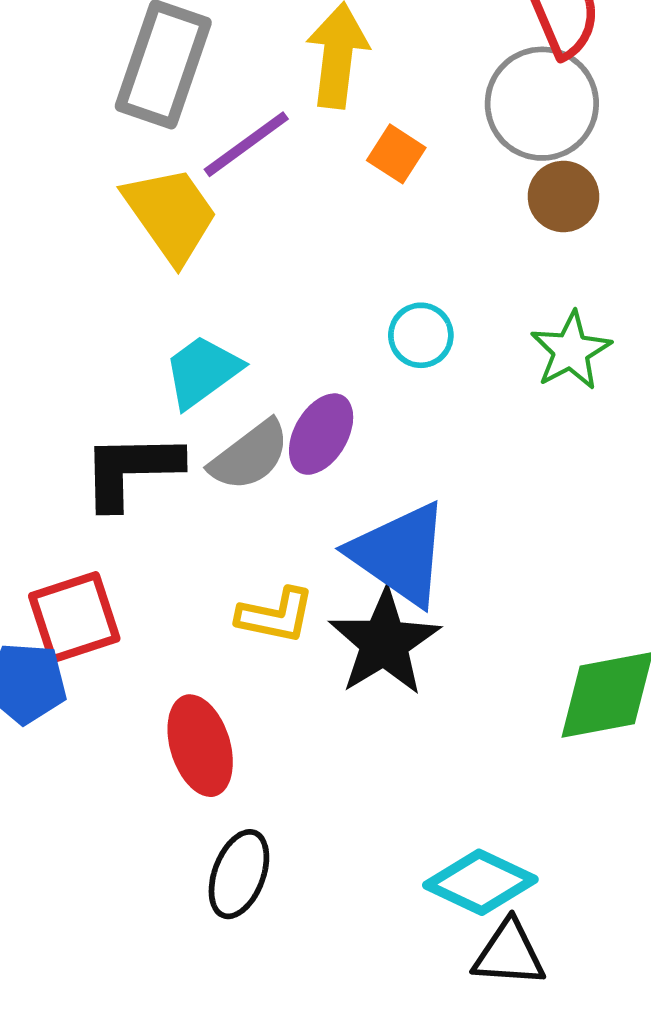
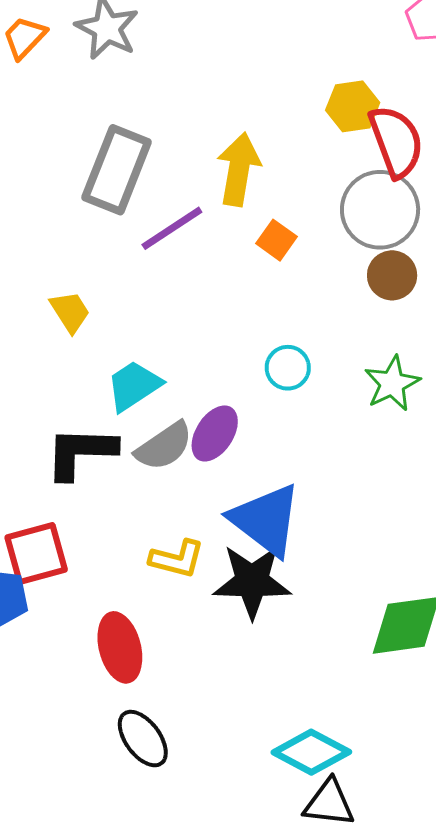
yellow trapezoid: (171, 214) -> (70, 312), moved, size x0.6
black star: (384, 642) -> (252, 581), turned 30
black ellipse: (239, 874) -> (143, 739), turned -60

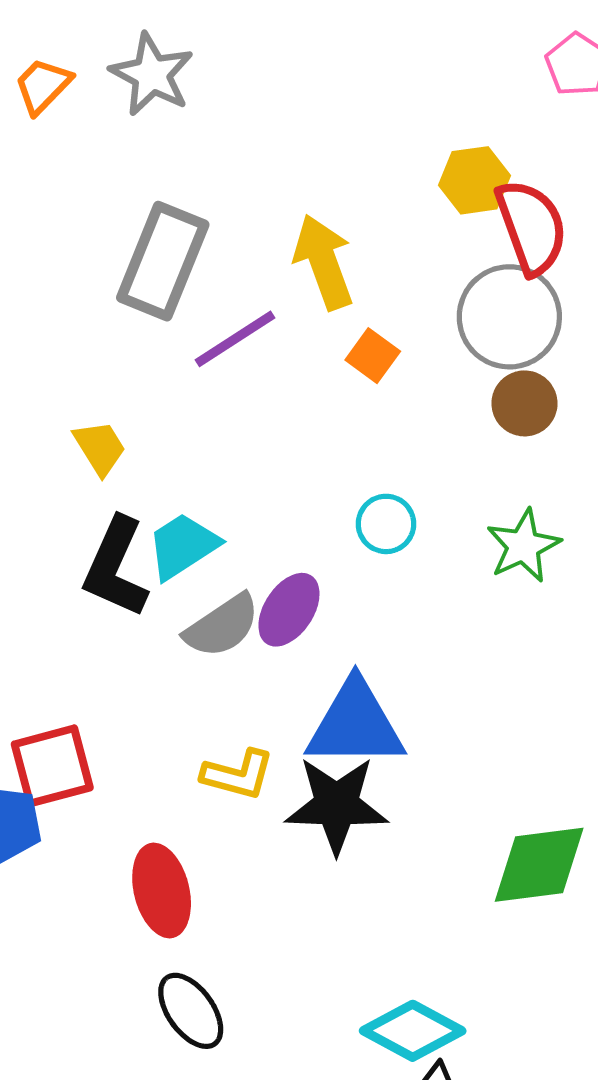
yellow arrow: (239, 169) -> (324, 262), turned -30
black L-shape: (81, 452) -> (116, 567), moved, turned -68
blue triangle: (266, 520) -> (355, 724), turned -38

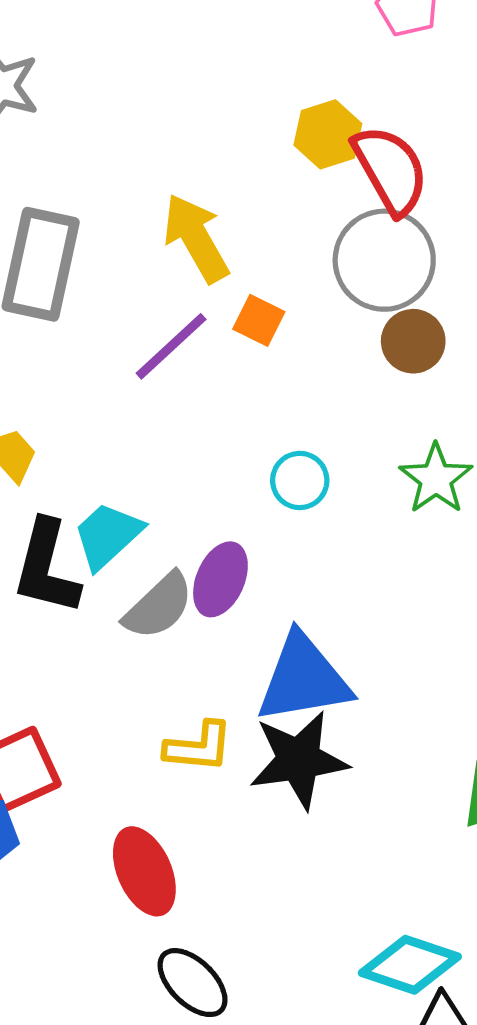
purple line: (235, 339) -> (171, 346), moved

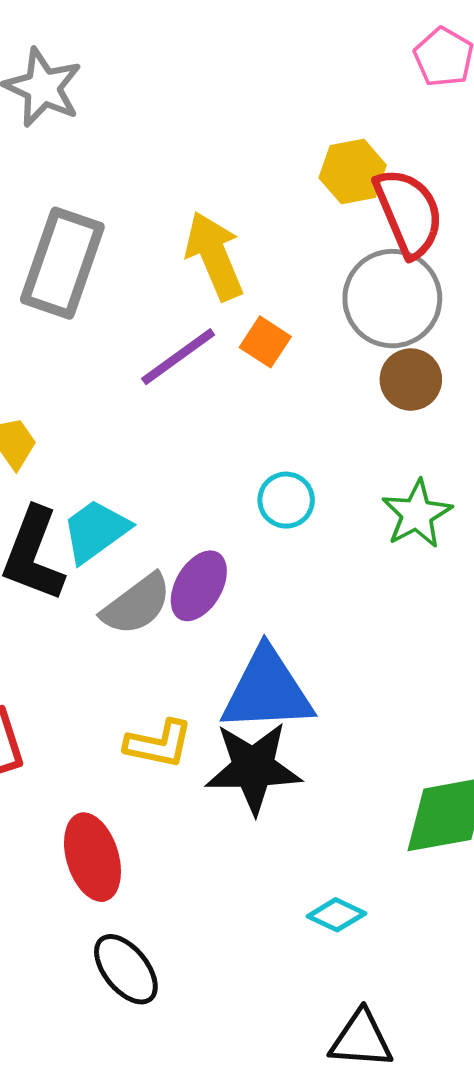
cyan diamond: (410, 965) -> (336, 915), moved, size x0.6

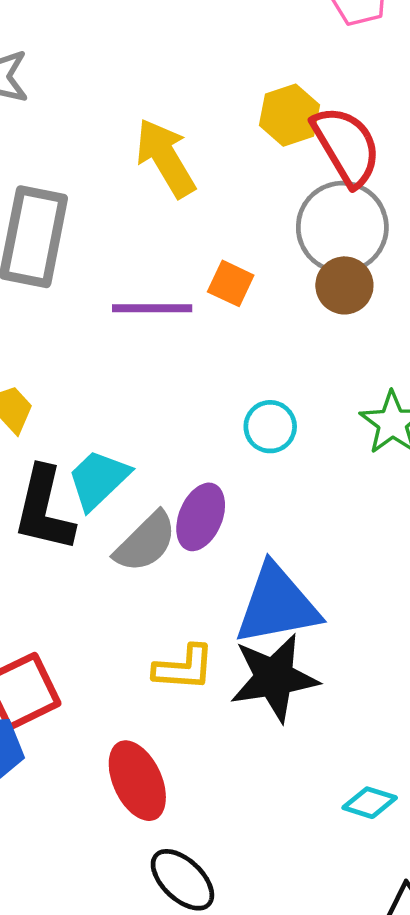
yellow arrow: (214, 256) -> (165, 158), moved
purple line: (178, 357) -> (152, 308), turned 44
brown circle: (411, 380) -> (344, 285), moved

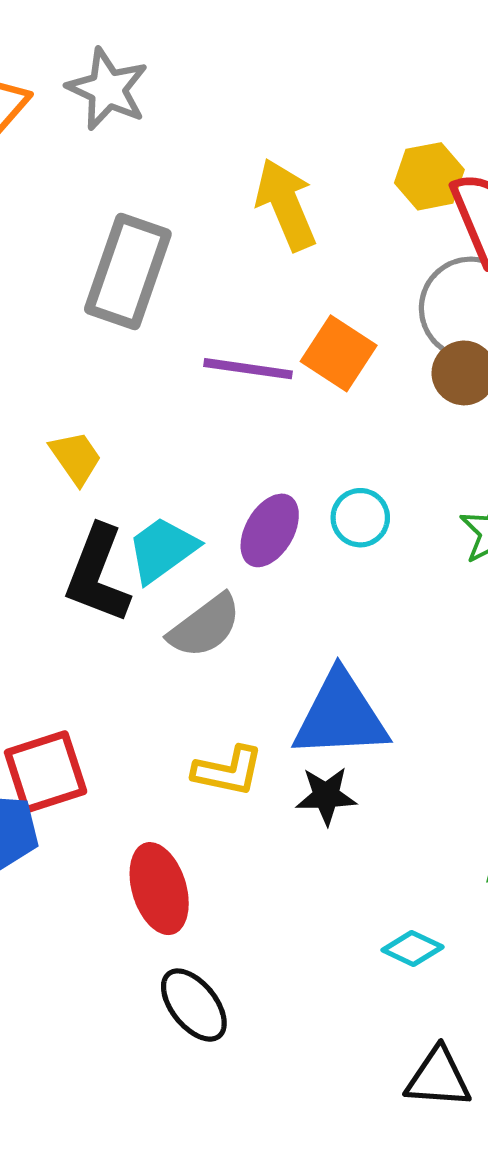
orange square: (231, 283) -> (339, 353), size x1.4
purple ellipse: (201, 517) -> (270, 530), moved
black star: (274, 678) -> (326, 796), size x0.6

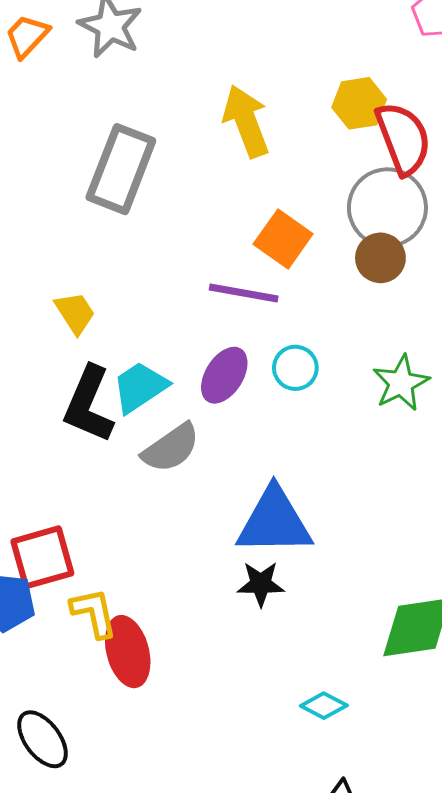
purple line: (248, 369) -> (244, 293), moved
yellow L-shape: (228, 771) -> (94, 613), moved, turned -116
black ellipse: (194, 1005) -> (42, 739), moved

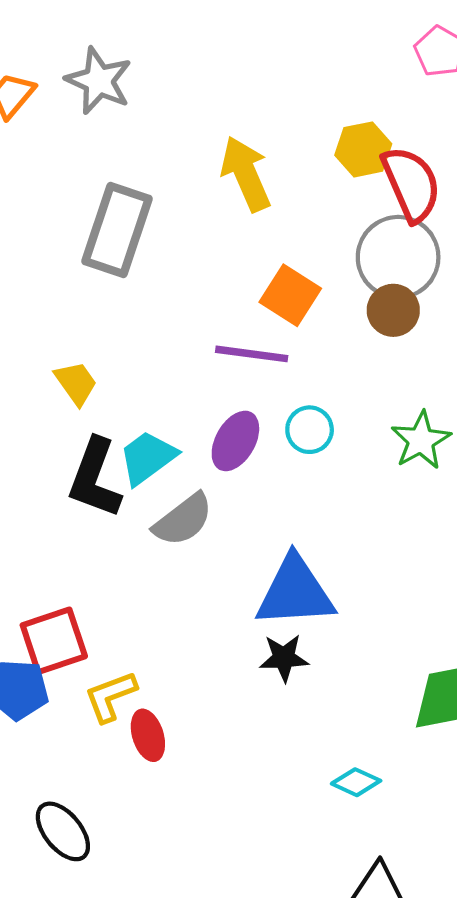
yellow L-shape: (94, 613) -> (110, 696), turned -96
red ellipse: (128, 652) -> (148, 735), size x0.7

